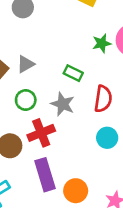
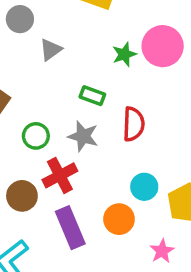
gray triangle: (26, 64) -> (51, 50), moved
cyan circle: (107, 138) -> (144, 187), moved
orange circle: (76, 191) -> (119, 219), moved

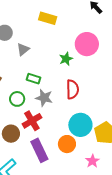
green star: (124, 54) -> (66, 59), moved
green rectangle: (92, 96) -> (33, 79), moved
cyan circle: (144, 187) -> (80, 125), size x1.5

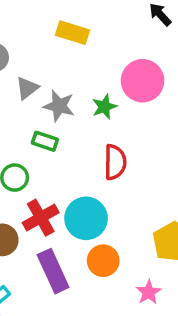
gray star: (44, 98) -> (59, 106), moved
cyan circle: (80, 125) -> (86, 218), moved

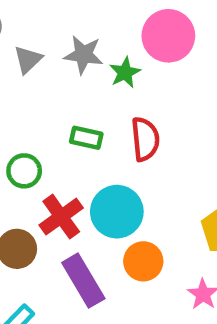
gray star: (59, 106) -> (83, 55), moved
green rectangle: (45, 141) -> (86, 138), moved

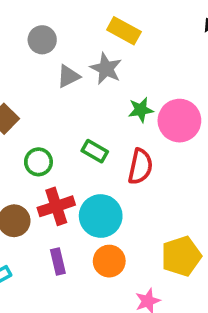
pink circle: (168, 36) -> (179, 121), moved
gray star: (83, 55) -> (106, 69), moved
purple rectangle: (83, 281) -> (58, 261), size x0.6

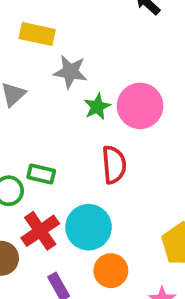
yellow rectangle: (124, 31) -> (37, 34), moved
gray star: (106, 69) -> (70, 72), moved
green rectangle: (95, 151) -> (41, 174), moved

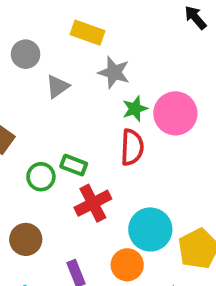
red semicircle: (114, 165) -> (132, 147), moved
cyan circle: (89, 227) -> (150, 229), moved
red cross: (40, 231) -> (93, 203), moved

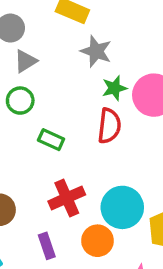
gray triangle: (57, 86) -> (25, 61), moved
green circle: (41, 177) -> (20, 101), moved
red cross: (93, 203) -> (67, 198), moved

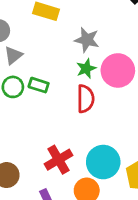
gray star: (96, 51) -> (87, 40), moved
green rectangle: (51, 140) -> (39, 85), moved

